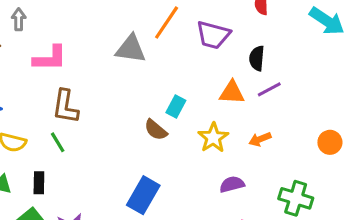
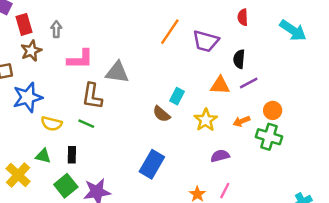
gray triangle: (131, 49) -> (117, 72), moved
green line: (58, 142) -> (86, 124), turned -35
orange circle: (330, 142) -> (273, 110), moved
green cross: (296, 198) -> (269, 137), moved

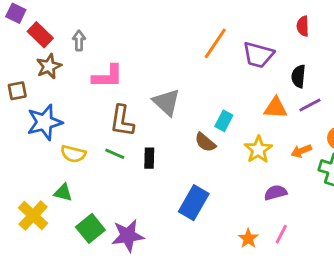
red rectangle: (24, 24) -> (40, 35), turned -30
gray triangle: (117, 72) -> (166, 102), moved, turned 35
black rectangle: (72, 155) -> (149, 158), moved

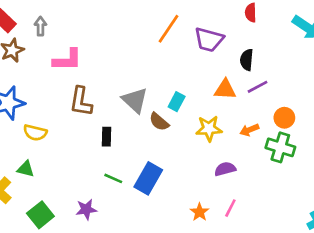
gray triangle: (166, 102) -> (135, 100), moved
yellow star: (258, 150) -> (209, 129), turned 30
green line: (115, 154) -> (113, 178), moved
green square: (90, 228) -> (40, 215), moved
purple star: (128, 236) -> (86, 209), size x0.7

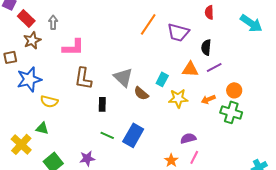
cyan rectangle: (177, 102) -> (162, 79), moved
purple semicircle: (225, 169) -> (188, 138), moved

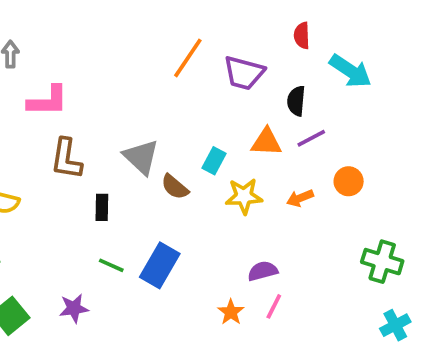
cyan arrow: (251, 23) -> (350, 71), moved
green cross: (231, 112) -> (382, 262), moved

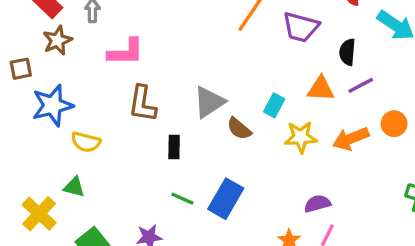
gray triangle: (141, 157) -> (209, 102), turned 44
orange arrow: (300, 198) -> (351, 139), size x1.5

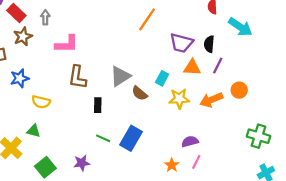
purple trapezoid: (301, 27) -> (181, 43), moved
purple line: (361, 85) -> (218, 65), turned -35
blue star: (52, 105) -> (20, 78), size x0.7

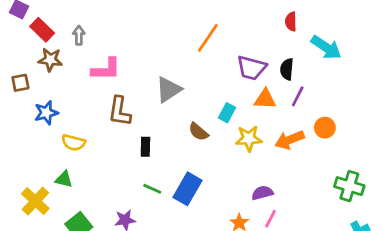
brown star: (23, 37) -> (50, 60), turned 30
gray triangle: (120, 76) -> (169, 90), moved

